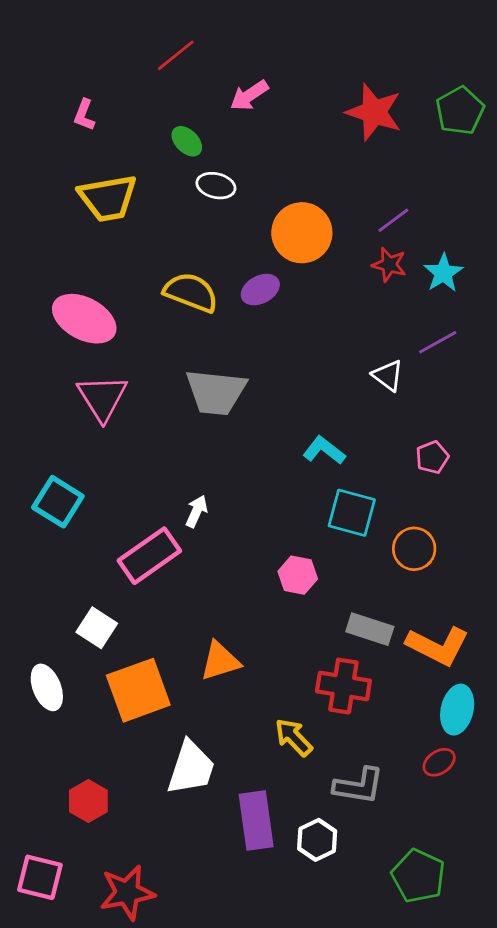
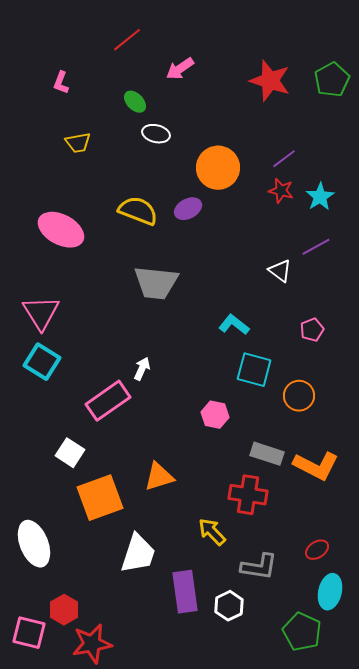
yellow trapezoid: (108, 198) -> (78, 143), size x0.6
pink triangle: (102, 398) -> (41, 313), moved
white ellipse: (47, 687) -> (34, 544), moved, size x1.4
cyan ellipse: (457, 710) -> (330, 592), moved
red hexagon: (88, 801) -> (64, 610), moved

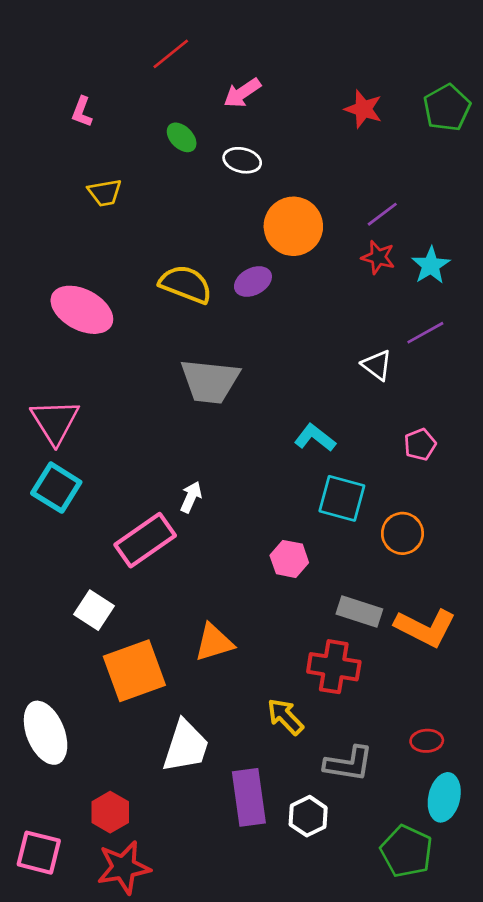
red star: (270, 81) -> (363, 109), size x0.7
white ellipse: (156, 134) -> (242, 160), moved
red ellipse: (317, 550) -> (427, 741), turned 30
red hexagon: (64, 610) -> (110, 812), moved

